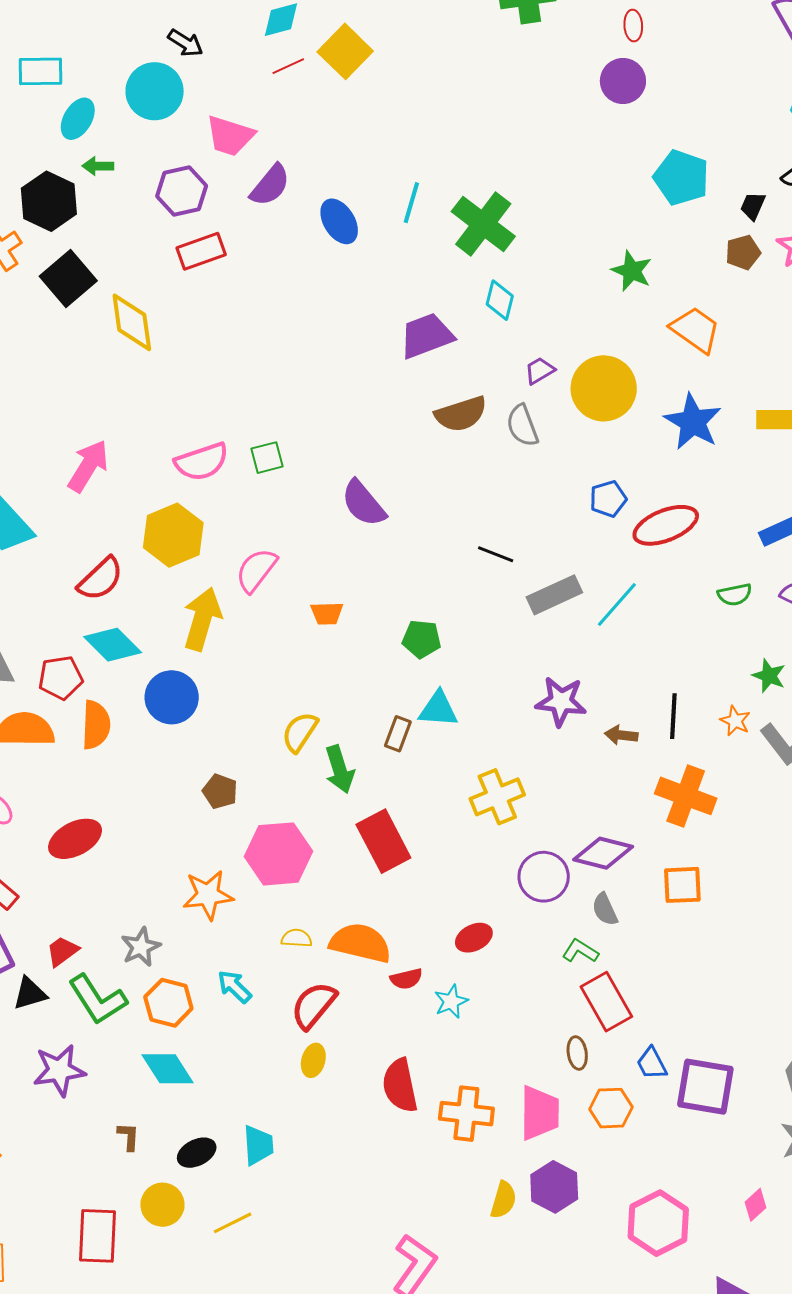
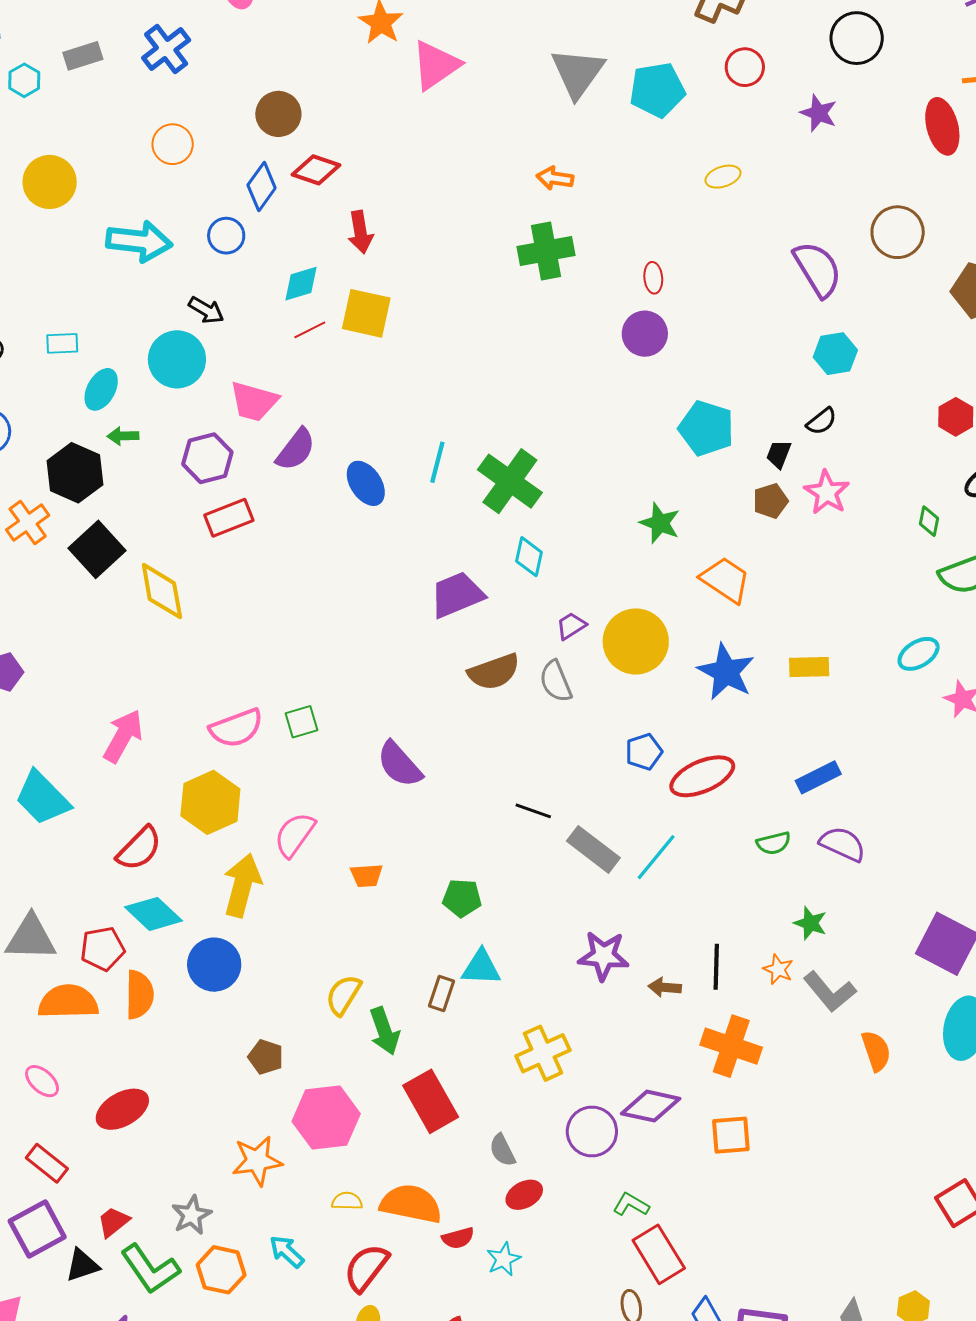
yellow square: (345, 51) -> (366, 313), turned -30
cyan rectangle: (40, 71) -> (62, 343), size x0.7
gray rectangle: (554, 595) -> (593, 849), turned 64
gray semicircle: (605, 909) -> (502, 1150), moved

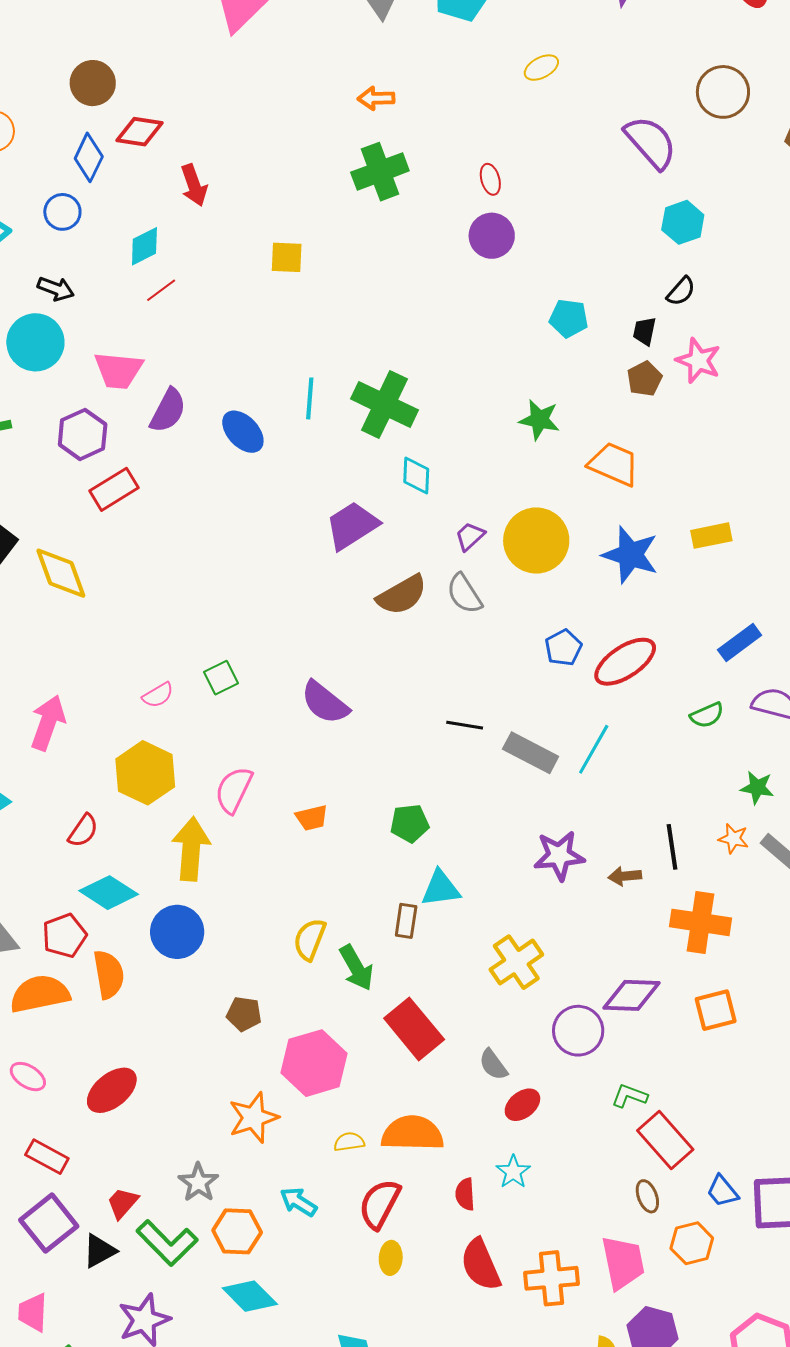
yellow square: (366, 313) -> (287, 257), moved, size x0.7
cyan pentagon: (706, 428) -> (569, 318), size x0.7
pink semicircle: (236, 728) -> (158, 695), size x0.6
red semicircle: (139, 849) -> (83, 831), size x0.7
red semicircle: (458, 1238) -> (465, 1194), moved, turned 112

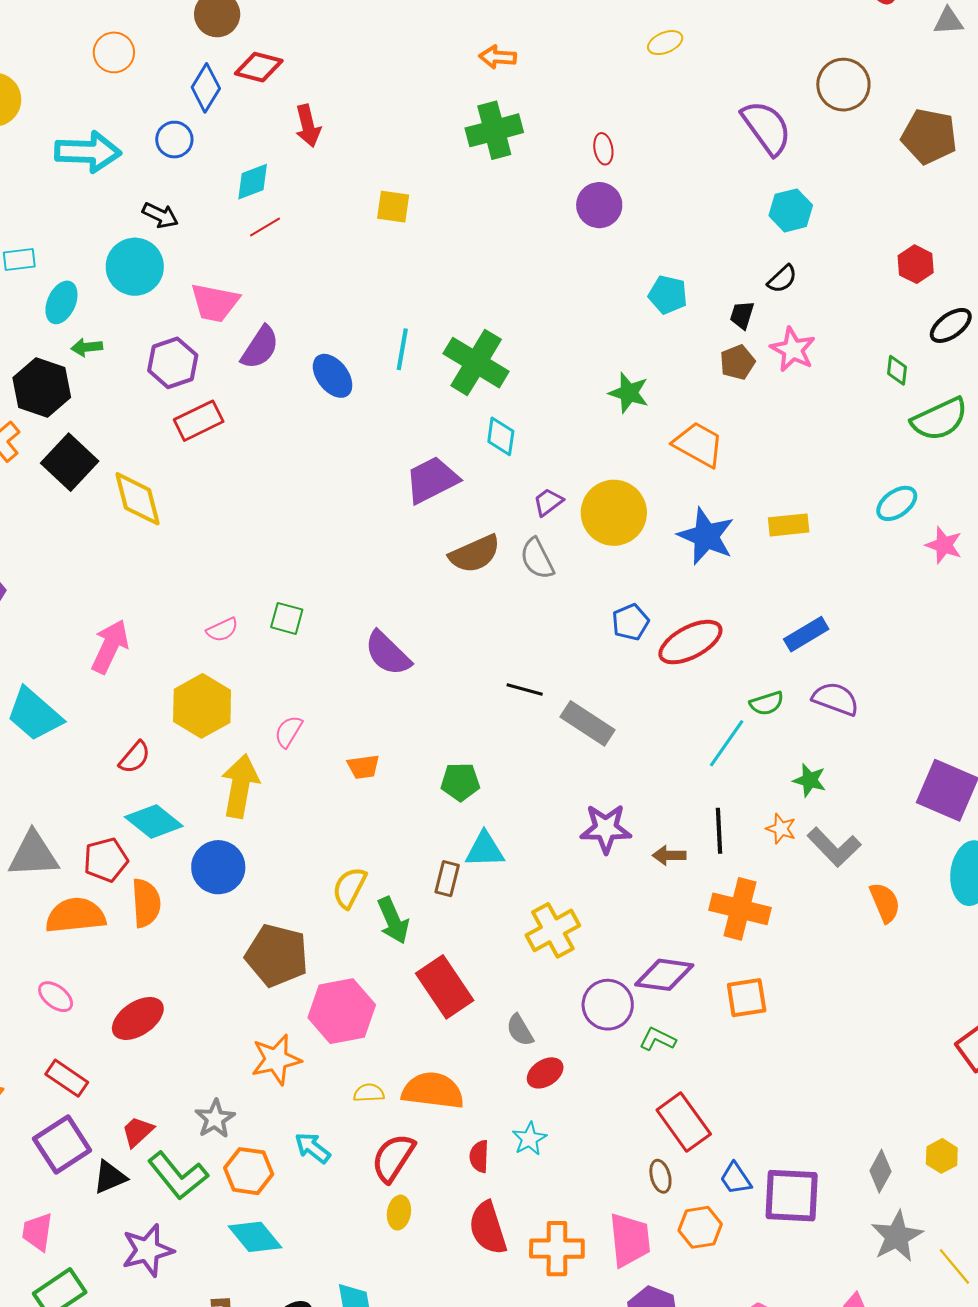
green square: (221, 678) -> (287, 618), turned 36
cyan line: (594, 749) -> (727, 743), moved
pink semicircle: (234, 790) -> (288, 731), size x0.7
brown pentagon: (244, 1014) -> (277, 955), size x1.8
green L-shape: (629, 1096) -> (658, 1039), moved

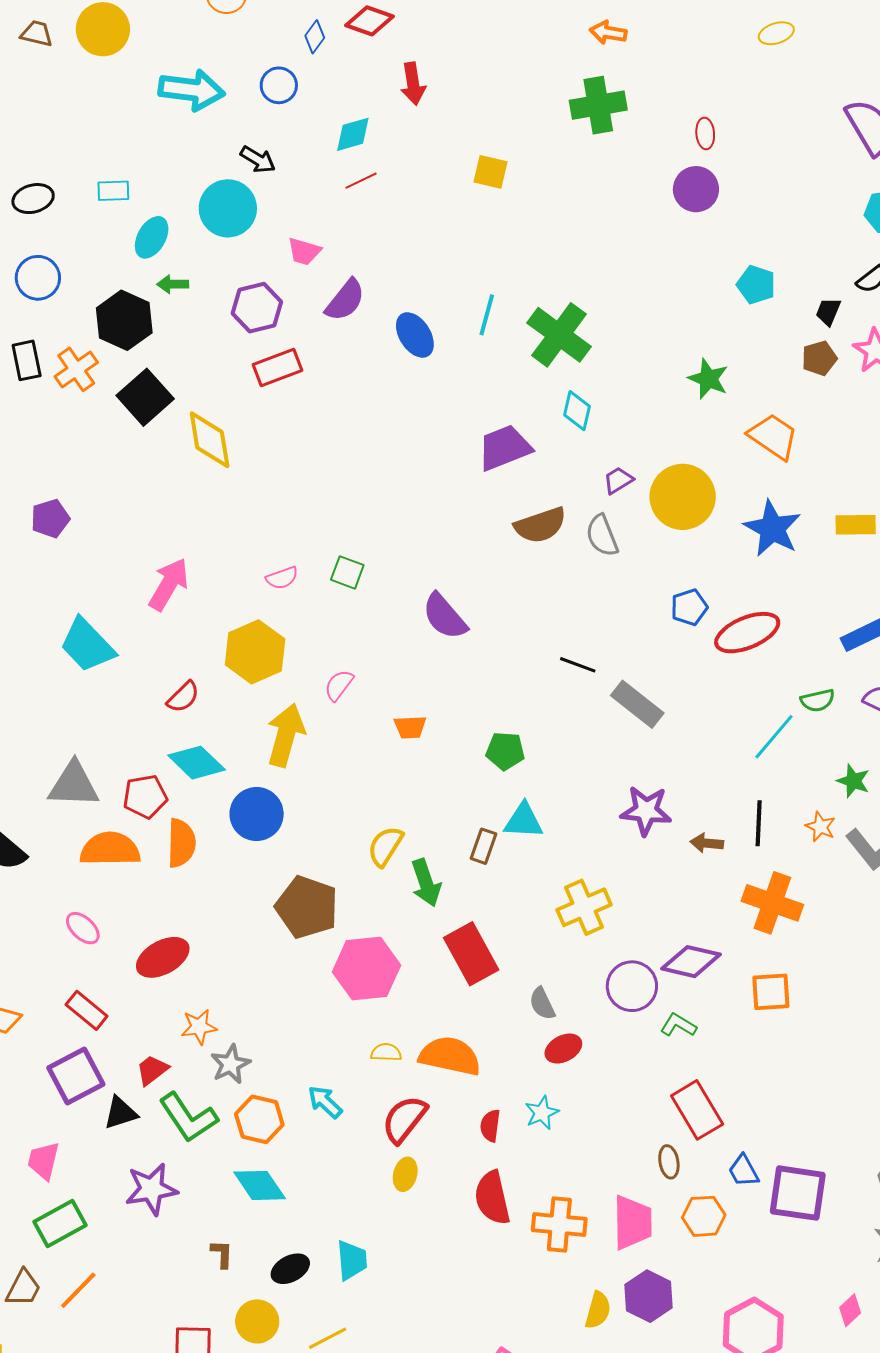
blue diamond: (206, 88) -> (315, 37), size x0.7
pink trapezoid: (215, 303) -> (304, 251), size x0.7
orange star: (276, 1060) -> (199, 1027), moved, size x0.7

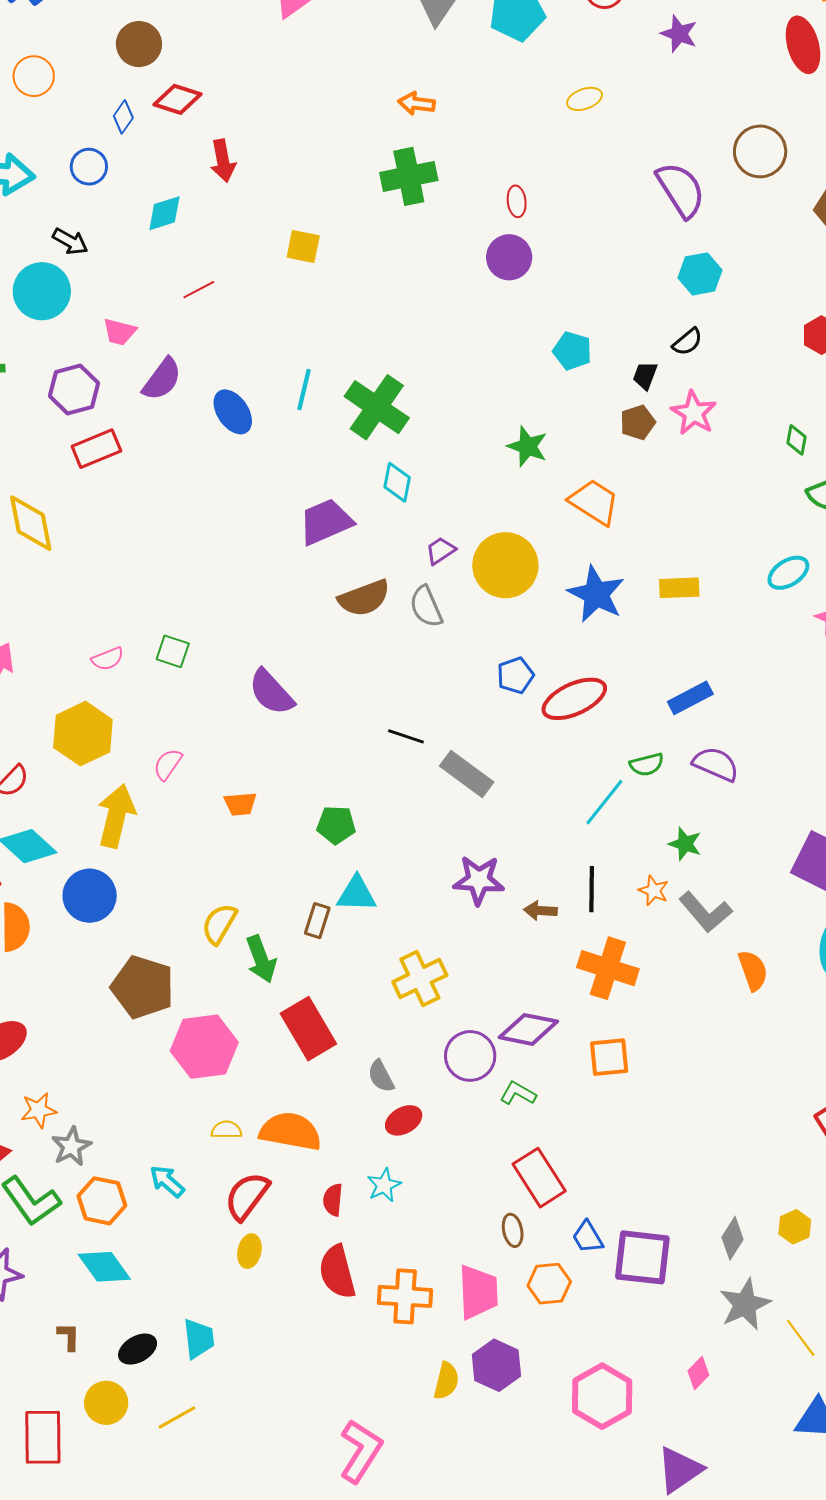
red line: (361, 181) -> (199, 290), moved

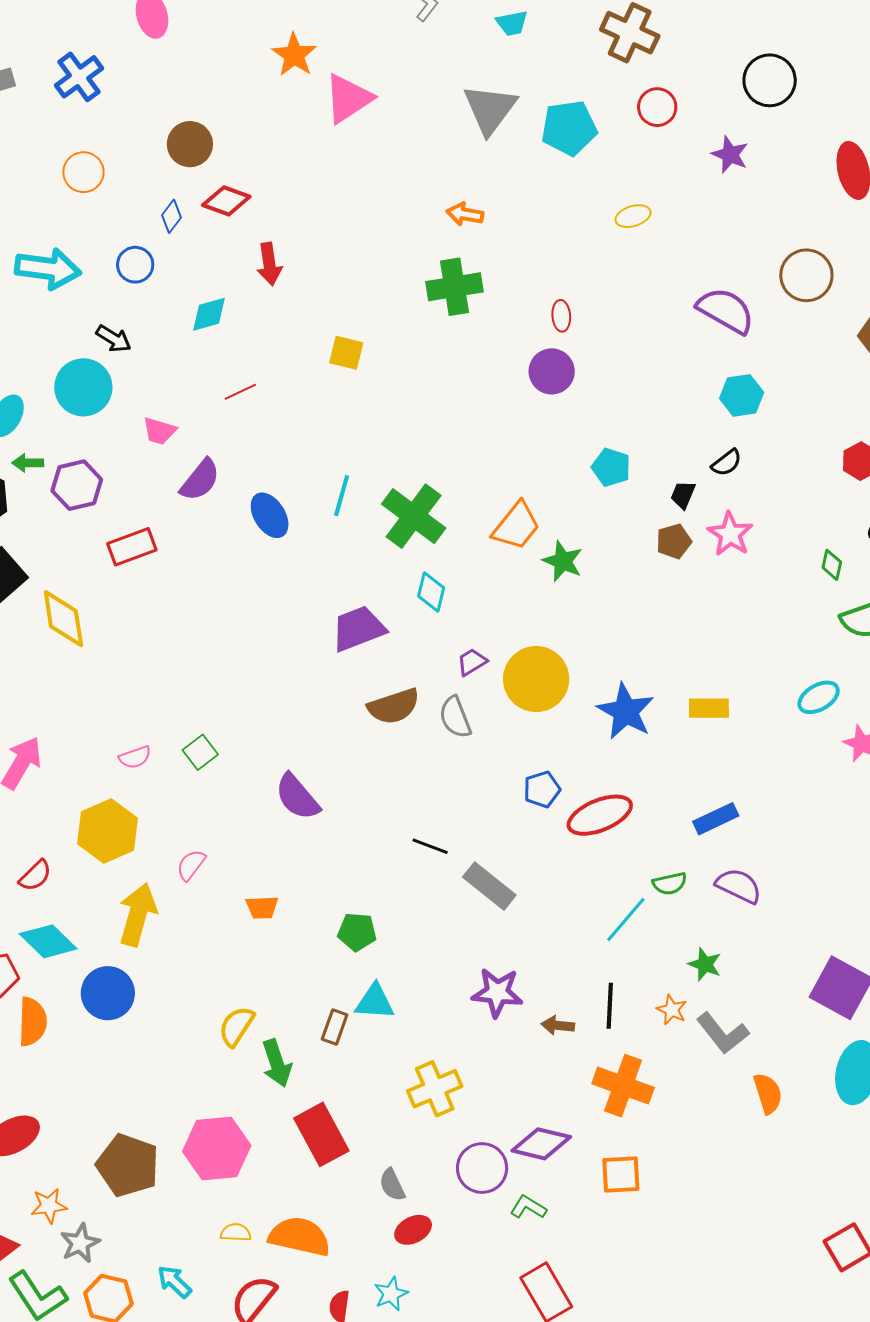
purple semicircle: (681, 190) -> (726, 311), turned -30
purple hexagon: (74, 389) -> (77, 485), moved
orange trapezoid: (594, 502) -> (516, 526), moved, turned 94
green square: (173, 651) -> (200, 752), turned 32
brown pentagon: (143, 987) -> (128, 1165), moved

